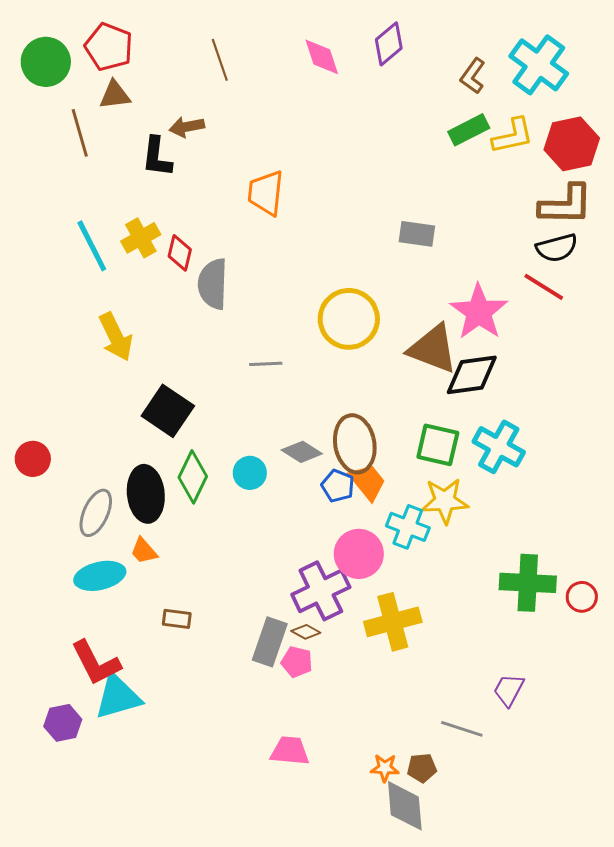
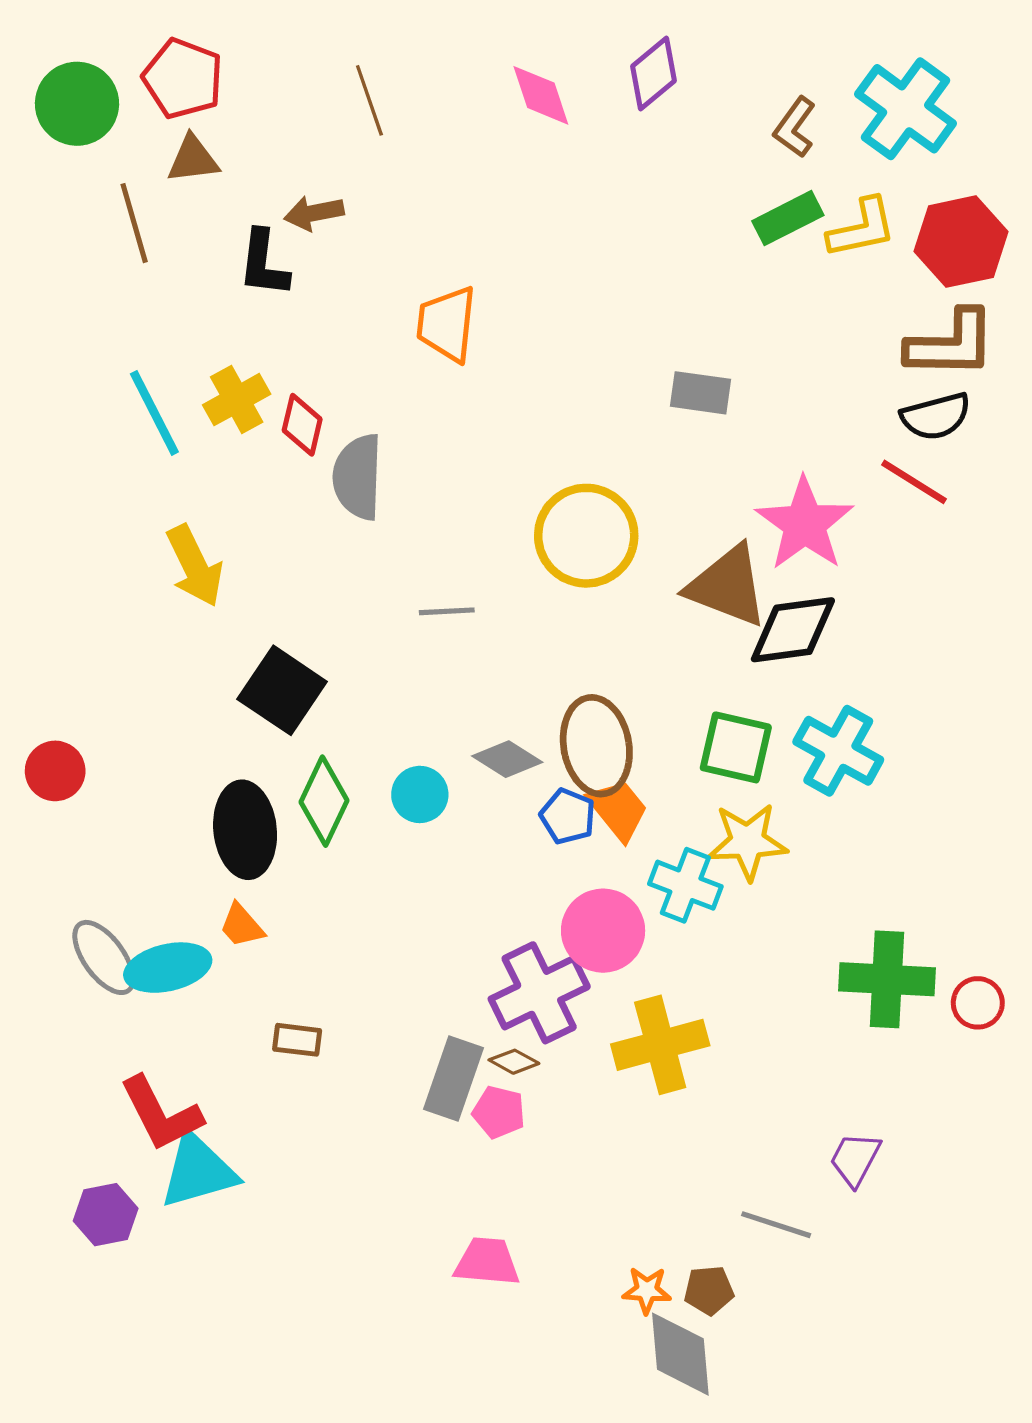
gray ellipse: (96, 513) -> (104, 957), moved, turned -60

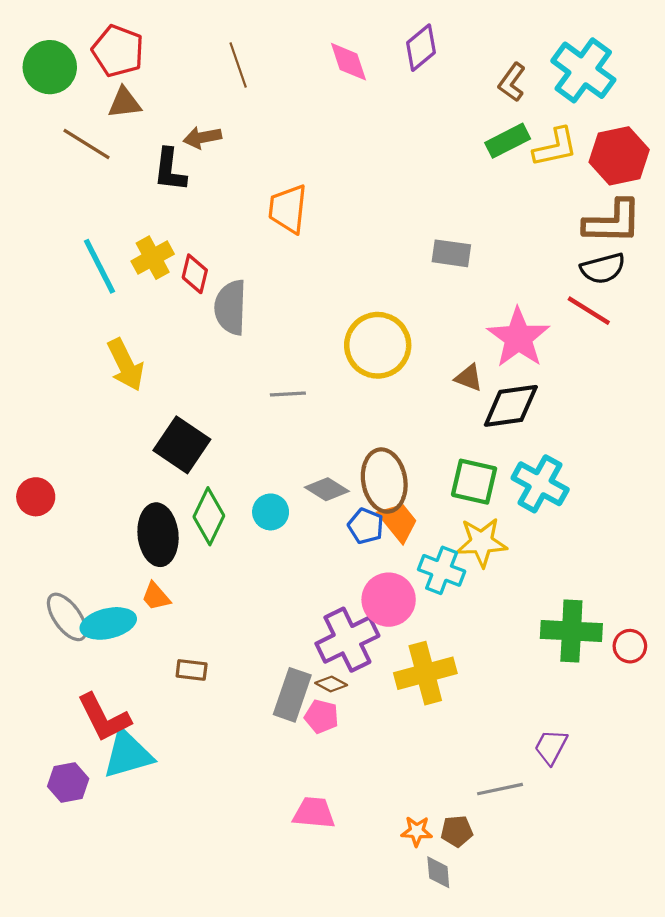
brown line: (134, 223) -> (87, 144), turned -42
brown triangle: (727, 586) -> (469, 378), size x0.5
gray line: (776, 1225) -> (500, 789), turned -30
gray diamond: (680, 1354) -> (438, 872), size x0.6

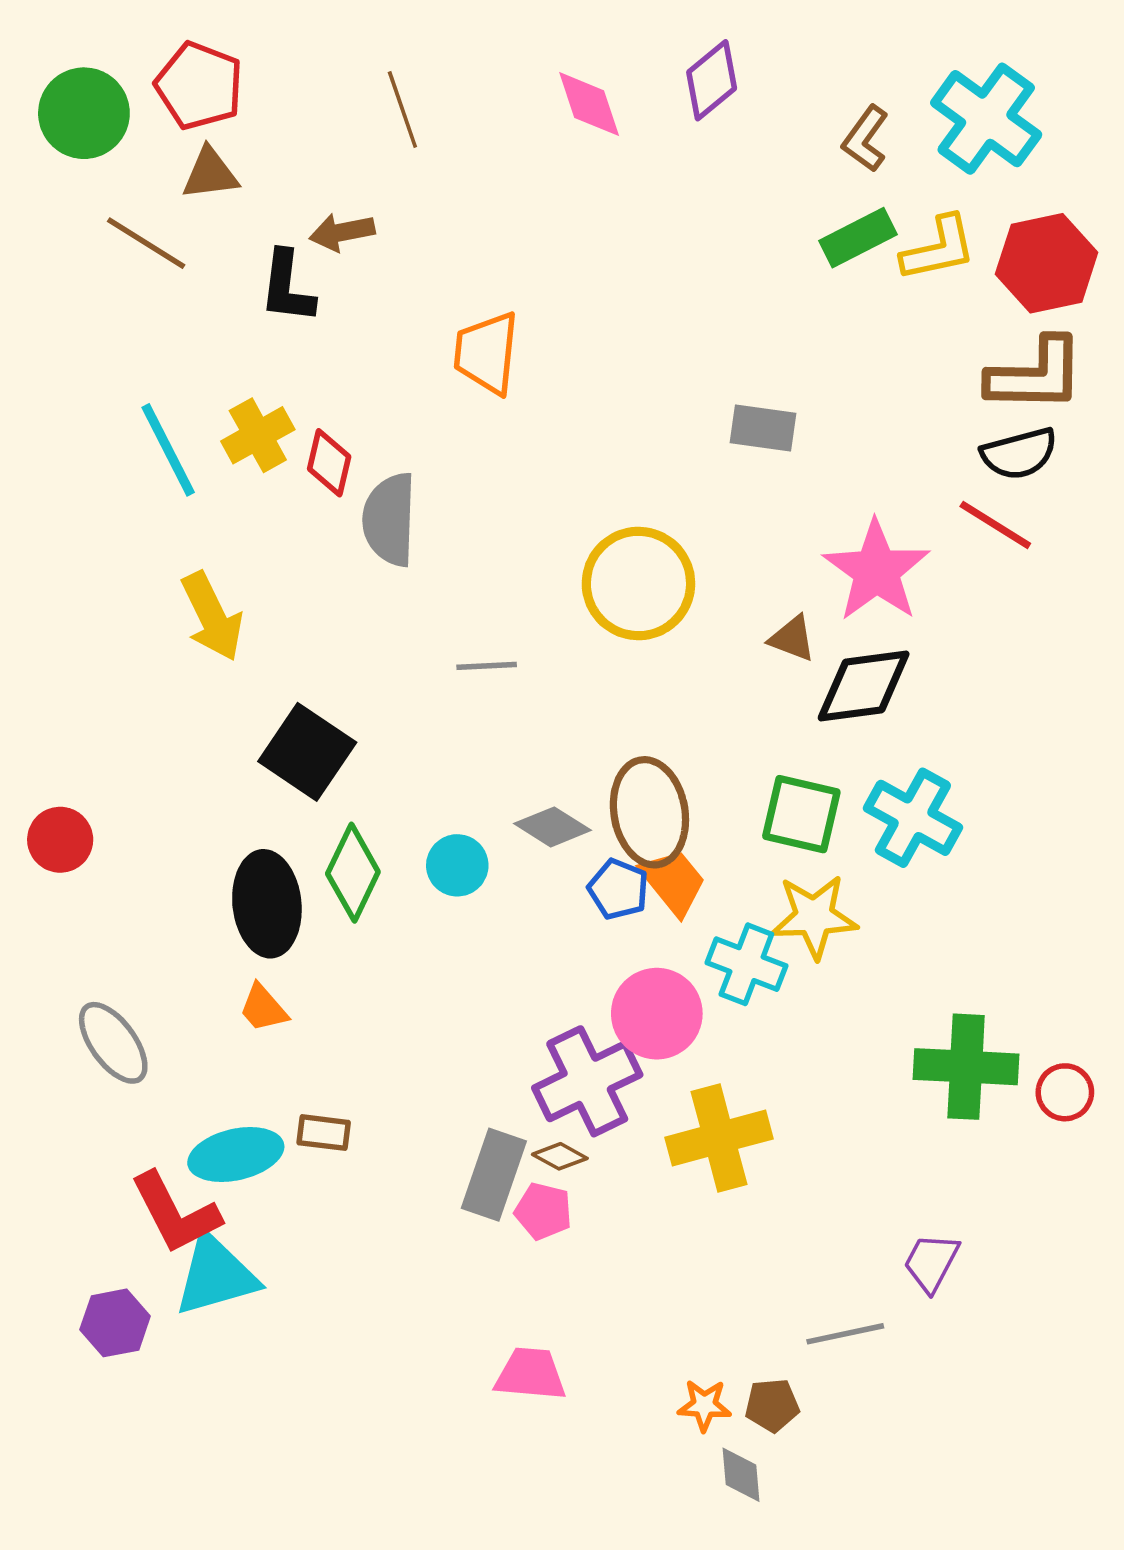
cyan ellipse: (108, 623) -> (236, 1155), moved

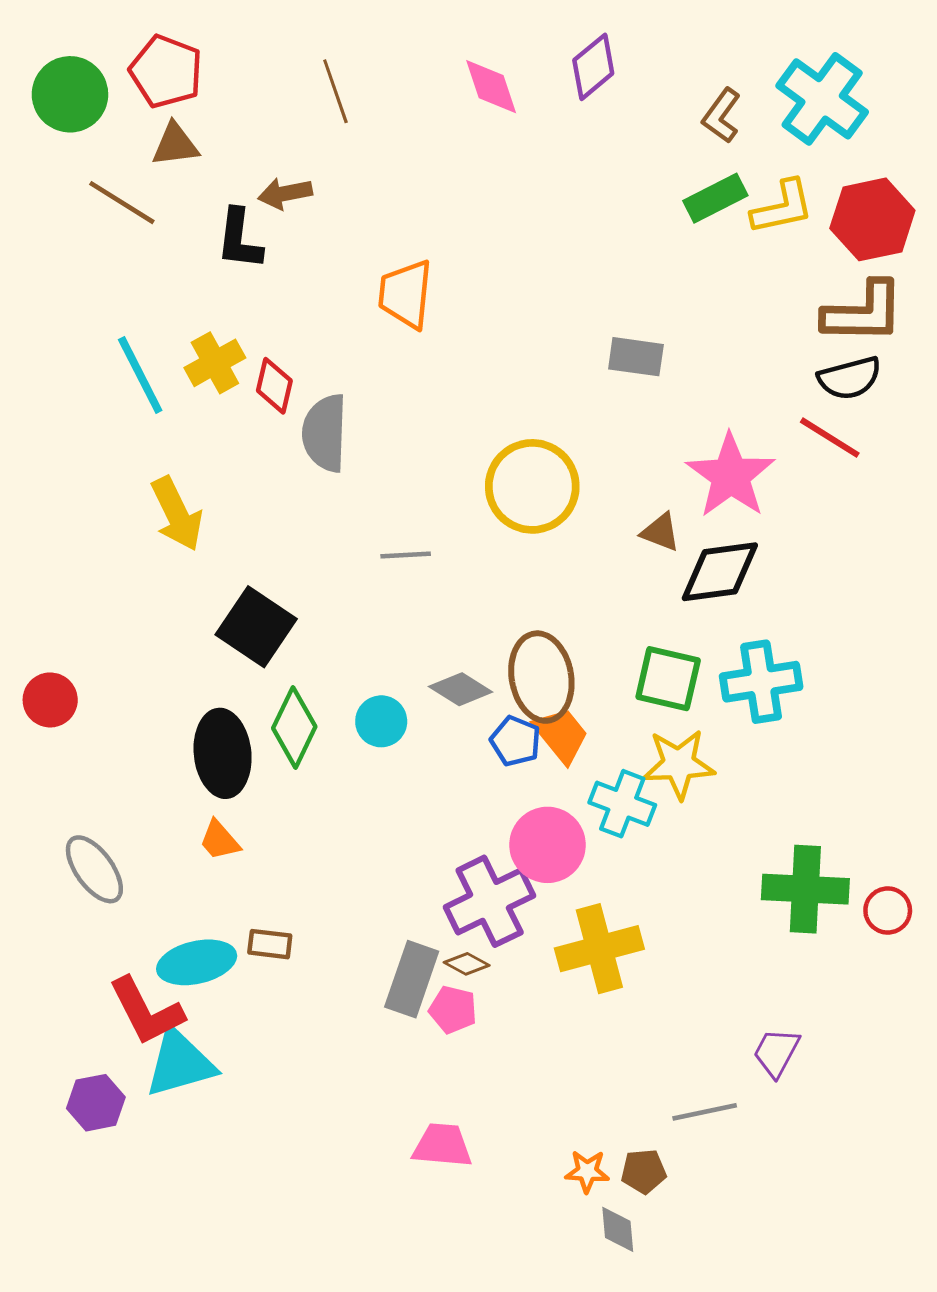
cyan cross: (913, 818) -> (761, 682), turned -38

